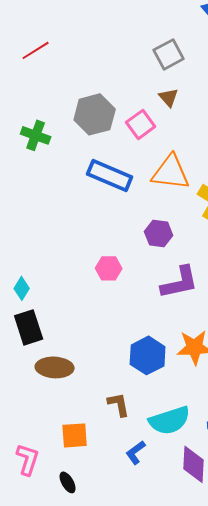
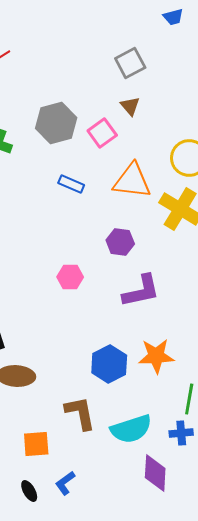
blue rectangle: (110, 175) -> (71, 184), size x0.6
brown L-shape: (119, 404) -> (80, 413), size x1.4
blue L-shape: (136, 452) -> (65, 483), moved

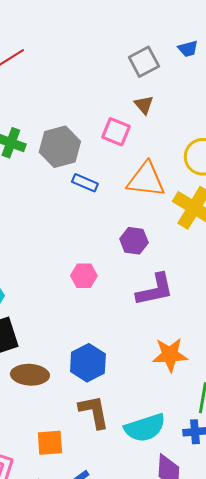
blue trapezoid: (173, 17) -> (188, 49), moved
gray hexagon: (56, 123) -> (60, 147), moved
pink square: (102, 133) -> (116, 132), turned -32
blue hexagon: (109, 364) -> (88, 363), moved

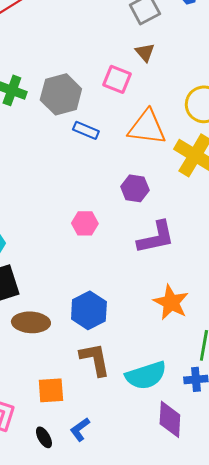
orange star: (170, 355) -> (171, 302), turned 30

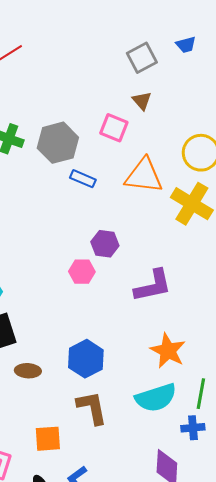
purple hexagon: (135, 188) -> (105, 244), moved
brown ellipse: (31, 322) -> (28, 371), size x0.7
cyan semicircle: (146, 375) -> (156, 398), moved

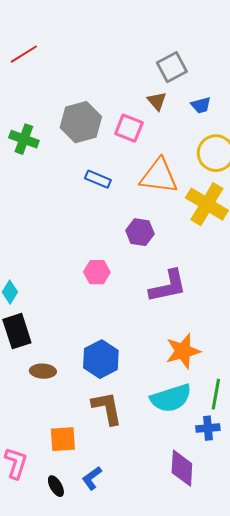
blue trapezoid: (186, 45) -> (201, 105), moved
gray square: (142, 58) -> (172, 67), moved
gray hexagon: (58, 143) -> (81, 122), moved
purple hexagon: (105, 244) -> (140, 232), moved
orange star: (168, 351) -> (183, 351), turned 30

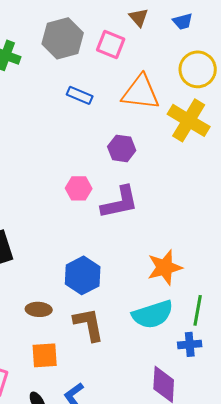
purple L-shape: (168, 286) -> (120, 202), moved
brown ellipse: (43, 371) -> (39, 309), moved

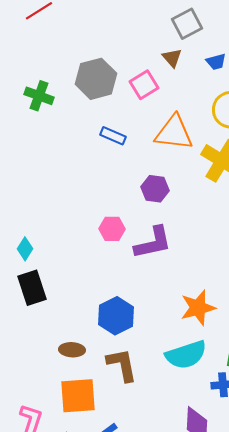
pink square: (111, 44) -> (144, 85), turned 36
orange square: (45, 355) -> (78, 396), size x1.4

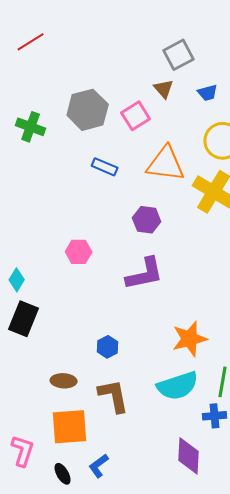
pink hexagon: (112, 229) -> (79, 252), moved
black rectangle: (32, 288) -> (24, 319), turned 40
blue hexagon: (116, 316) -> (108, 347), size x0.6

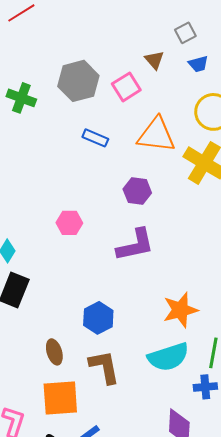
gray square: (179, 55) -> (185, 33), moved, size x0.7
blue hexagon: (108, 347) -> (98, 318), size x1.4
brown ellipse: (64, 381) -> (54, 352), turned 70

